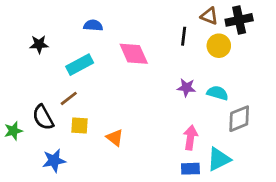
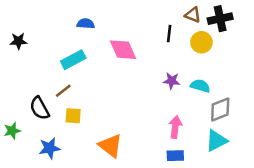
black star: (39, 44) -> (18, 41), moved
green star: (13, 131) -> (12, 131), moved
orange triangle: (115, 138) -> (111, 146), moved, size x1.5
cyan triangle: (219, 159) -> (216, 141), moved

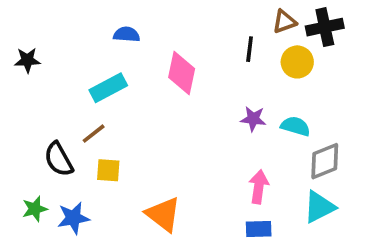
brown triangle: (193, 15) -> (284, 22), turned -42
pink diamond: (123, 50) -> (182, 73), turned 36
green star: (12, 131) -> (35, 209), moved

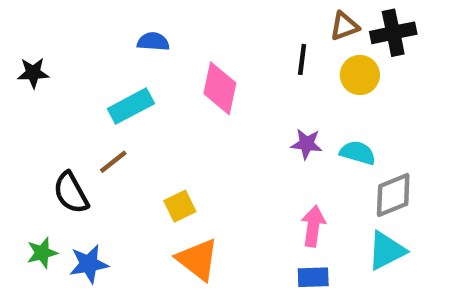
yellow square: (108, 170) -> (180, 206), moved, turned -30

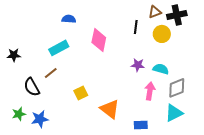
black star: (33, 73) -> (14, 55), moved
pink arrow: (313, 226) -> (150, 91), moved
orange triangle: (198, 259) -> (110, 109), moved

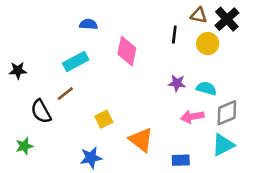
brown triangle: (155, 12) -> (199, 15), turned 32
black cross: (177, 15) -> (227, 19), turned -30
pink arrow: (150, 91) -> (192, 117), turned -108
blue star: (40, 119) -> (91, 158), moved

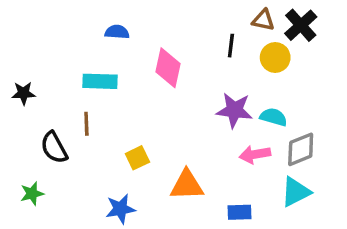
cyan rectangle: (76, 61) -> (100, 81), turned 30
purple star: (177, 83) -> (234, 110), size x1.5
brown line: (65, 94) -> (86, 124), turned -54
orange triangle: (141, 140) -> (187, 185), turned -40

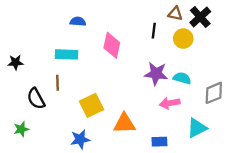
gray diamond: (301, 149) -> (214, 93), moved
yellow square: (137, 158) -> (91, 105), size x1.5

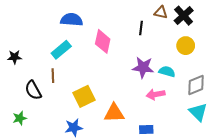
blue semicircle: (78, 22) -> (72, 20), size x1.5
yellow circle: (183, 39) -> (186, 46), moved
cyan rectangle: (67, 54) -> (61, 50), turned -42
cyan triangle: (197, 128) -> (198, 112), moved, turned -48

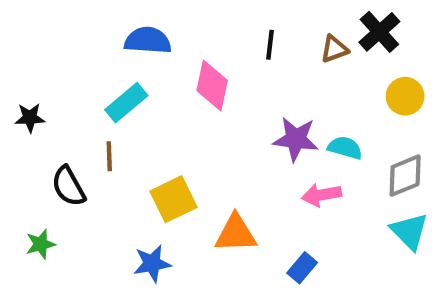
brown triangle: (161, 12) -> (334, 49), moved, turned -32
black line: (141, 28) -> (270, 45), moved
yellow circle: (186, 46) -> (405, 96), moved
blue rectangle: (146, 130) -> (302, 268), turned -48

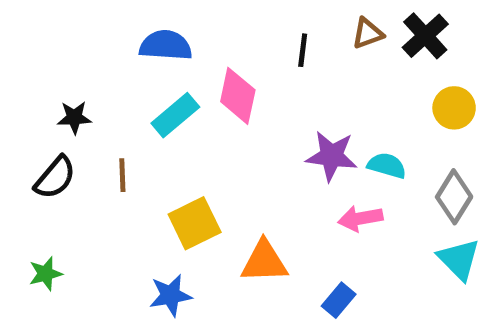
brown triangle: (334, 49) -> (368, 33), moved
cyan rectangle: (126, 103) -> (175, 115), moved
black star: (30, 118) -> (74, 117), moved
gray diamond: (405, 176) -> (454, 197), turned -36
black semicircle: (68, 186) -> (55, 178), moved, turned -111

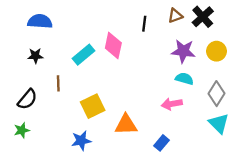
blue semicircle: (166, 45) -> (40, 21), moved
purple star: (332, 156) -> (183, 51), moved
black semicircle: (55, 178) -> (27, 99), moved

